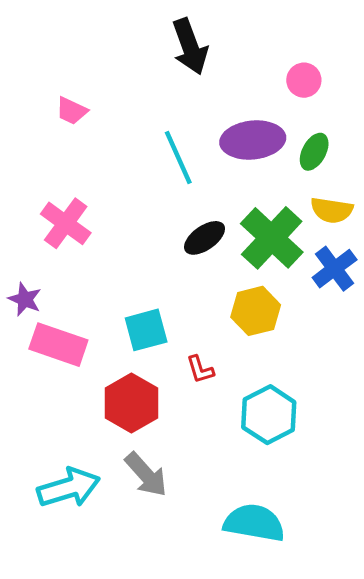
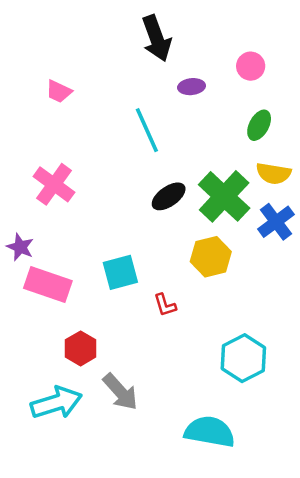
purple ellipse: (253, 140) -> (192, 87), moved, size x0.5
red hexagon: (131, 403) -> (81, 348), moved, size x0.7
cyan hexagon: (269, 415) -> (243, 358), moved

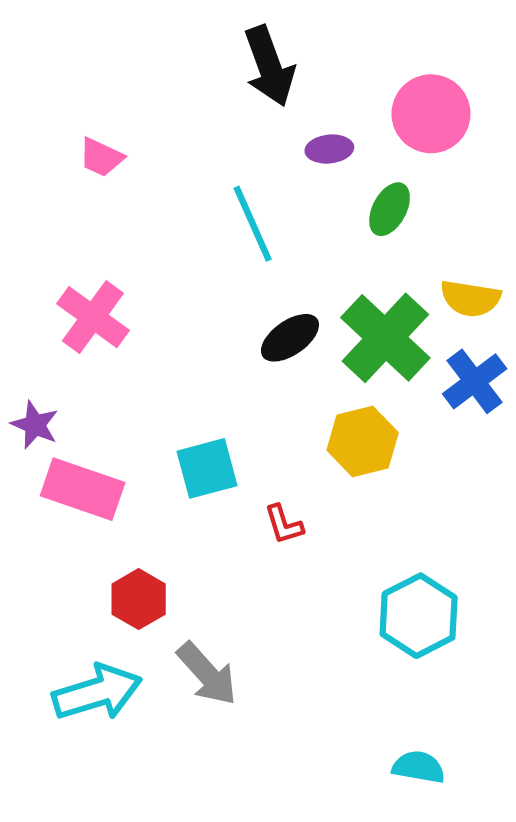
pink circle: (251, 66) -> (431, 114), size x1.6
green ellipse: (259, 125) -> (390, 209), moved
cyan semicircle: (210, 432) -> (419, 767), moved, size x0.6

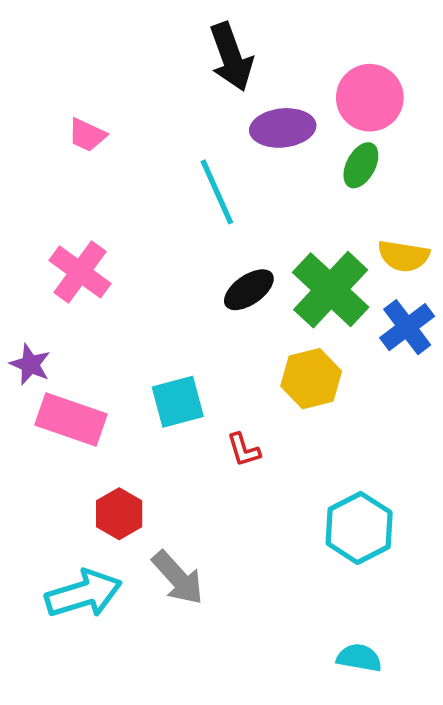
purple ellipse: (329, 149) -> (283, 128), size x1.6
green ellipse: (390, 209) -> (361, 165), moved

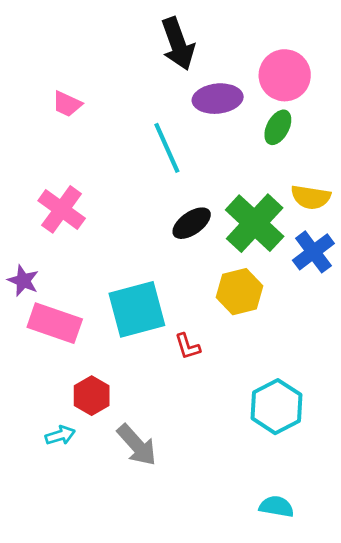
cyan square: (178, 402) -> (137, 309), size x1.4
cyan arrow: (84, 594) -> (60, 435), moved, size x0.5

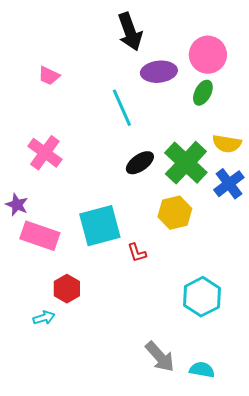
gray arrow: (137, 445) -> (160, 357), moved

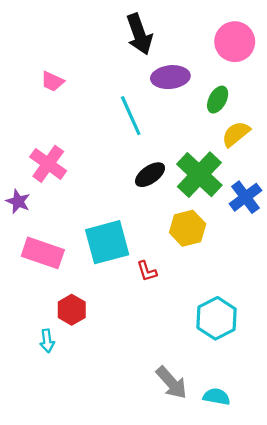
pink circle: (208, 55) -> (235, 42), moved
yellow semicircle: (227, 144) -> (236, 134), moved, turned 132
purple star: (17, 205) -> (18, 201), moved
cyan arrow: (44, 318) -> (47, 341), turned 100

